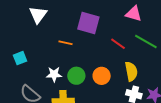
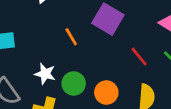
orange line: (66, 43) -> (71, 37), turned 32

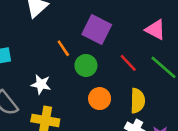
green circle: (74, 83) -> (86, 65), moved

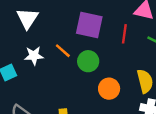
red line: (128, 63) -> (124, 34), moved, turned 66
white star: (41, 84) -> (34, 56), moved

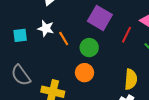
orange line: (63, 51) -> (64, 38), moved
orange circle: (109, 89) -> (84, 73), moved

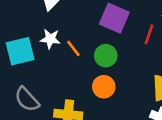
cyan square: (20, 35) -> (20, 51), size x1.6

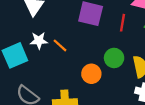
green circle: (106, 56) -> (114, 58), moved

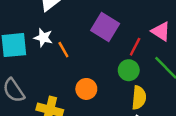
green circle: (114, 58) -> (129, 70), moved

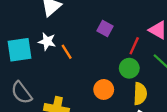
purple square: (105, 27) -> (105, 29), size x0.6
orange circle: (86, 89) -> (104, 89), moved

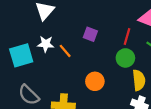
purple square: (105, 29) -> (90, 34), moved
orange circle: (104, 89) -> (95, 81), moved

